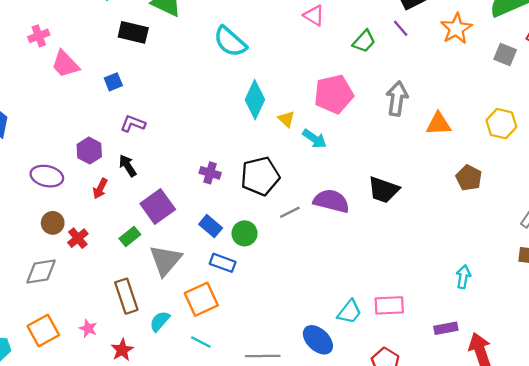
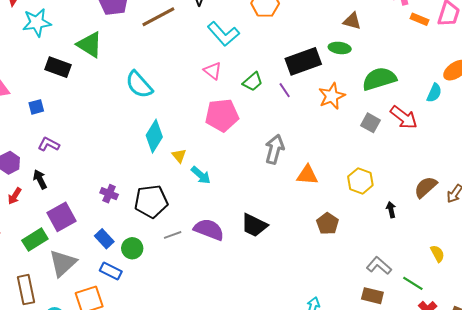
green trapezoid: (364, 41) -> (253, 82), moved
pink pentagon: (334, 94) -> (222, 115), moved
green rectangle: (130, 237) -> (35, 240), size x1.4

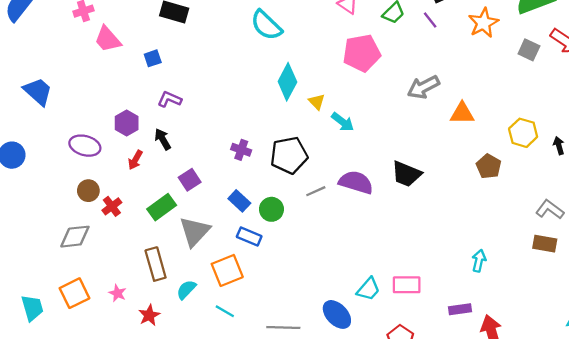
gray arrow: (275, 149) -> (423, 87), turned -128
yellow hexagon: (360, 181) -> (523, 133), moved
purple square: (61, 217) -> (190, 180), size x0.7

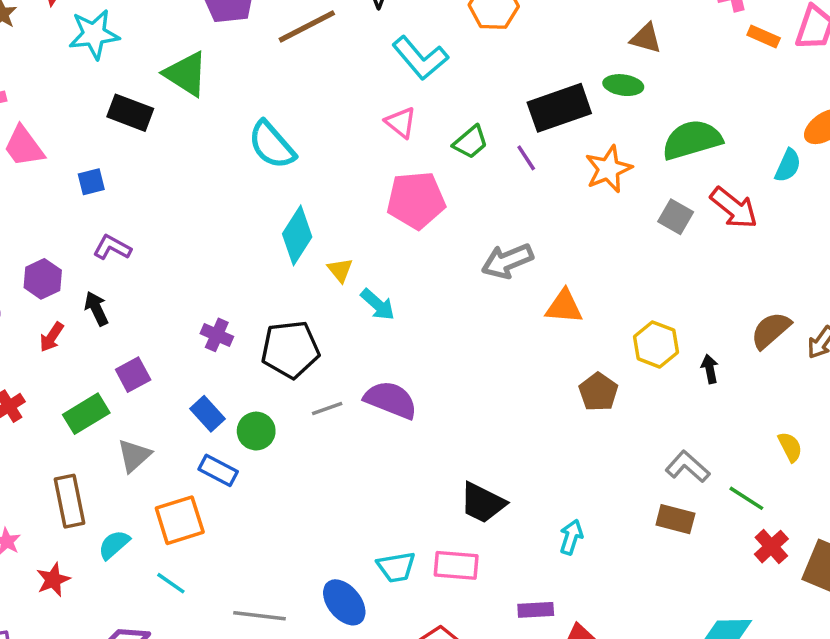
black trapezoid: (406, 174) -> (483, 503), moved
gray triangle: (195, 231) -> (134, 456), size x0.7
cyan trapezoid: (368, 289) -> (396, 567), turned 35

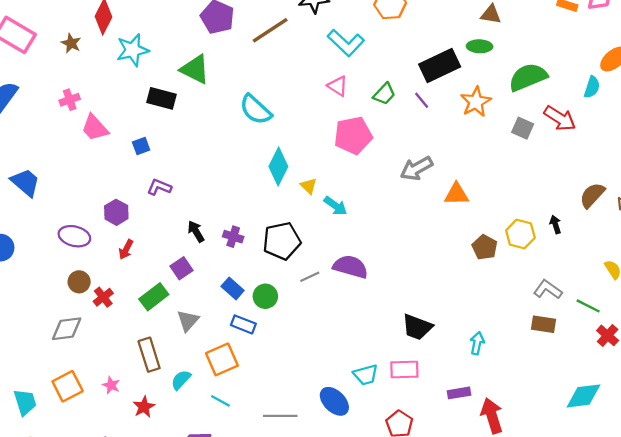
black arrow: (96, 309) -> (196, 231), moved
yellow hexagon: (656, 344) -> (520, 234), moved

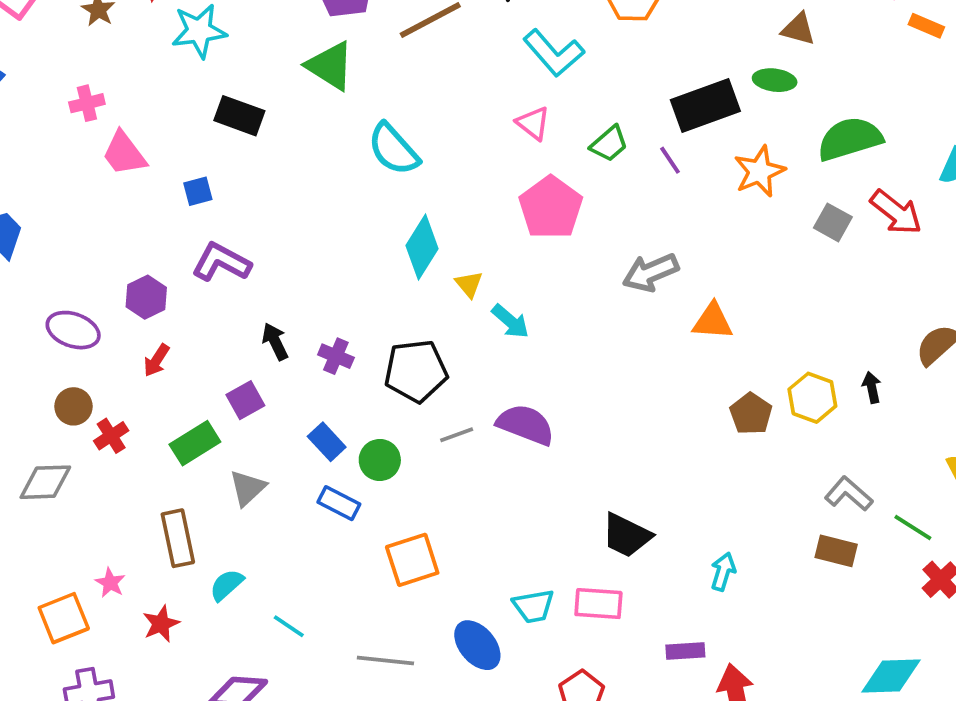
green triangle: (195, 69) -> (330, 66), moved
pink pentagon: (353, 135) -> (551, 208), turned -30
purple L-shape: (159, 187) -> (221, 262), size x1.4
orange square: (222, 359) -> (412, 560), moved
orange square: (68, 386) -> (64, 618), moved

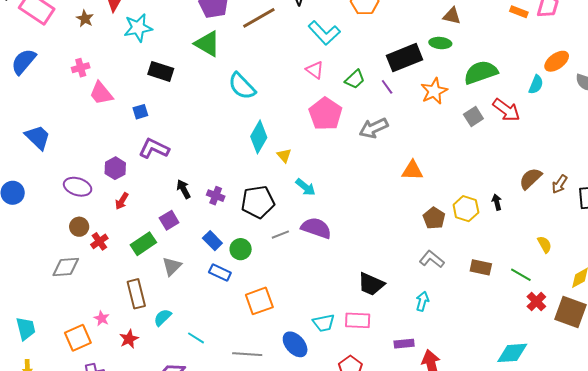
gray square: (833, 222) -> (473, 117), turned 30
gray arrow: (651, 272) -> (374, 128), moved
cyan arrow: (510, 321) -> (306, 187), moved
gray L-shape: (849, 494) -> (432, 259), moved
brown rectangle: (836, 551) -> (481, 267), moved

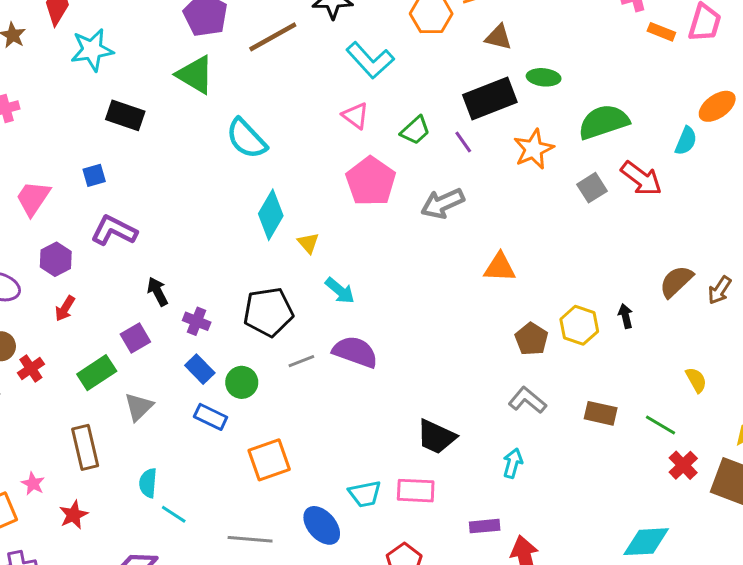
brown triangle: (452, 16) -> (499, 37), moved
pink trapezoid: (101, 93) -> (33, 198), moved, turned 72
purple cross: (216, 196) -> (197, 321), moved
cyan semicircle: (163, 317) -> (148, 483), moved, turned -42

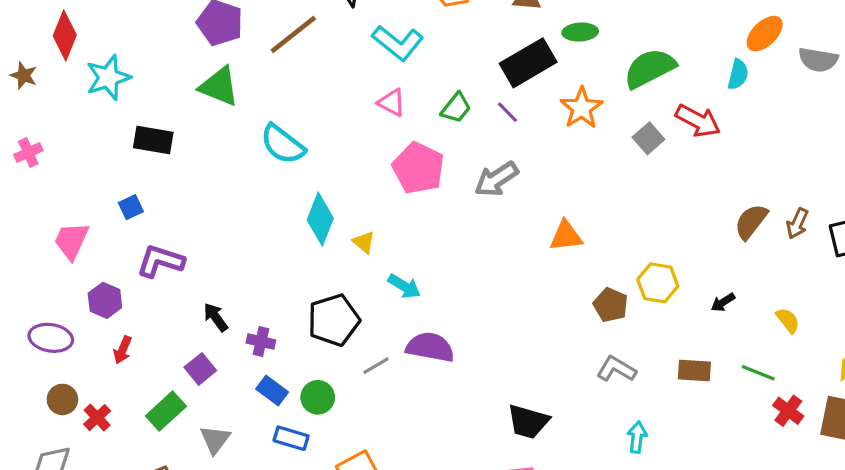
black arrow: (626, 316) -> (723, 302), moved, turned -100
cyan arrow: (513, 463) -> (637, 437), moved

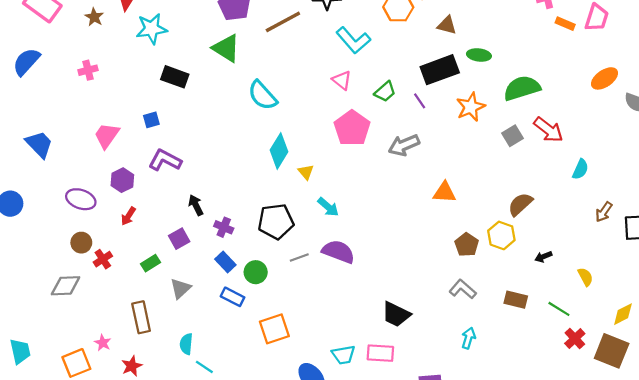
cyan semicircle: (738, 74) -> (580, 169), moved
brown semicircle: (751, 222) -> (520, 204), moved
green rectangle: (166, 411) -> (150, 263), size x0.7

